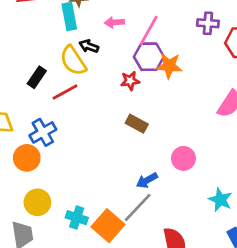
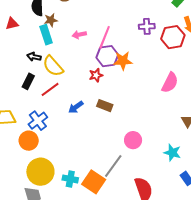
black arrow: (89, 46) -> (34, 57), moved
pink circle: (183, 158) -> (133, 140), moved
blue arrow: (147, 180) -> (76, 107), moved
yellow circle: (37, 202) -> (40, 172), size x1.4

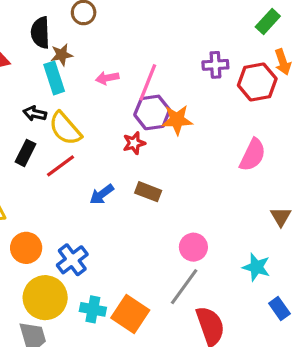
blue cross: (38, 121) -> (72, 260), moved
gray line: (113, 166) -> (184, 287), moved

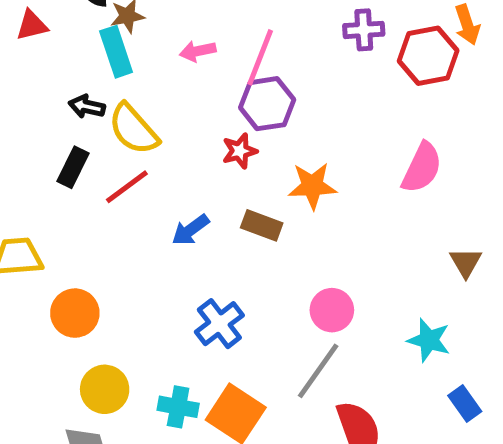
orange star: (177, 120) -> (312, 186), moved
blue cross: (72, 260) -> (219, 324), moved
yellow circle: (45, 298) -> (105, 389), size x0.7

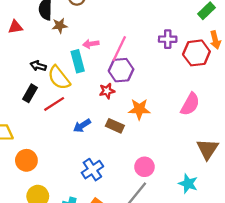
cyan rectangle: (116, 52) -> (78, 61), moved
brown triangle: (466, 262) -> (207, 149), size x1.5

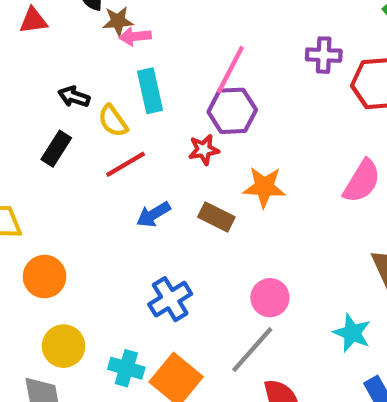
pink arrow: (91, 44) -> (135, 36), moved
yellow semicircle: (59, 78) -> (113, 121), size x0.7
red line: (54, 104) -> (126, 164), moved

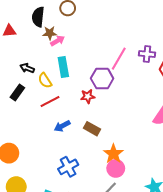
pink arrow: (135, 36) -> (58, 41), turned 152
pink line: (230, 70) -> (119, 59), moved
orange star: (264, 187) -> (113, 154), moved, turned 30

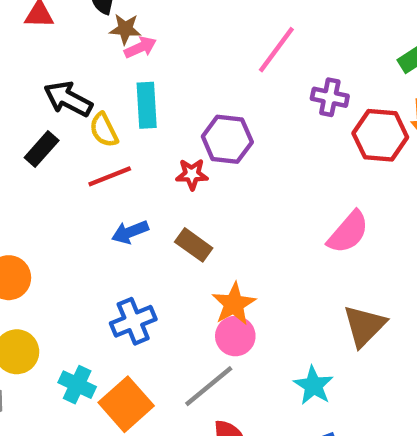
pink line: (119, 59) -> (276, 50), moved
black arrow: (27, 68) -> (68, 99), size x1.5

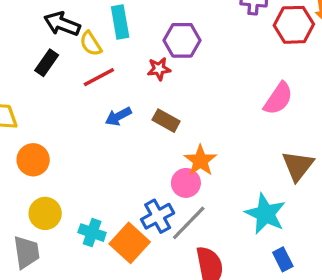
blue cross: (133, 321) -> (158, 216), moved
pink circle: (235, 336) -> (186, 183), moved
cyan star: (313, 386) -> (265, 214), size x1.4

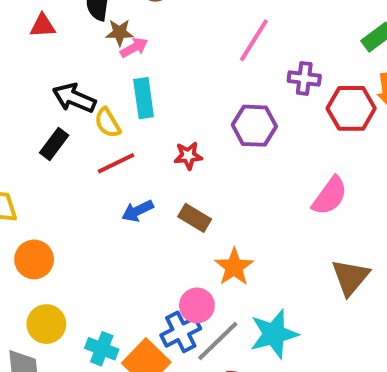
purple hexagon: (182, 40) -> (254, 126), moved
pink circle: (186, 183) -> (197, 305), moved
cyan star: (265, 214) -> (274, 334), moved, turned 30

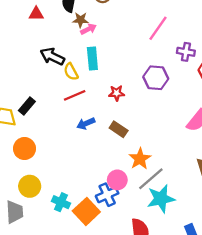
black rectangle: (54, 144) -> (27, 106), moved
gray line: (218, 341) -> (151, 179), moved

